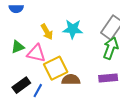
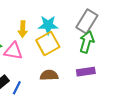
yellow arrow: (47, 32) -> (23, 29), turned 35
yellow square: (56, 68) -> (48, 43), moved

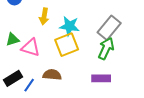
yellow arrow: (23, 29) -> (44, 16), moved
brown semicircle: (49, 75) -> (52, 75), moved

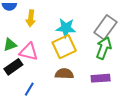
yellow arrow: (44, 16) -> (31, 18), moved
brown semicircle: (52, 75) -> (64, 74), moved
black rectangle: (13, 78) -> (13, 67), moved

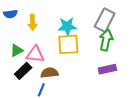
yellow square: (64, 47) -> (68, 44), turned 30
brown semicircle: (64, 74) -> (49, 73), moved

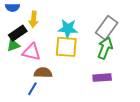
black rectangle: (23, 71) -> (18, 33), moved

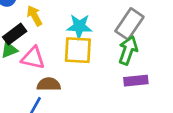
yellow arrow: (33, 19) -> (34, 16), turned 147
purple rectangle: (102, 78) -> (136, 81), moved

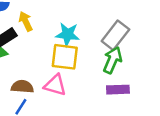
pink triangle: (33, 58) -> (55, 85), moved
brown semicircle: (49, 84) -> (22, 87), moved

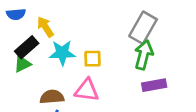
cyan star: (68, 34) -> (62, 53), moved
yellow square: (65, 57) -> (92, 59), size x0.6

